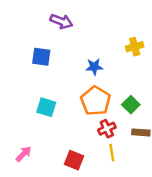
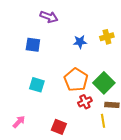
blue star: (94, 67) -> (80, 42), moved
green square: (131, 105) -> (104, 83), size x1.5
yellow line: (112, 153) -> (103, 121), moved

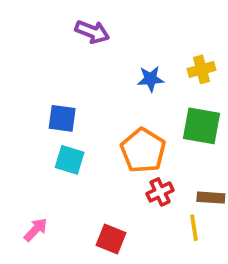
blue square: (33, 45) -> (62, 118), moved
green square: (104, 83) -> (201, 126), moved, turned -35

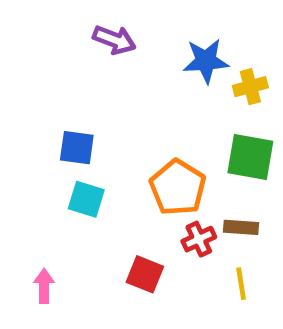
blue star: (151, 79) -> (206, 61), moved, size x1.4
brown rectangle: (211, 198) -> (241, 227), moved
pink arrow: (36, 230) -> (44, 286), turned -44
red square: (111, 239) -> (145, 274), moved

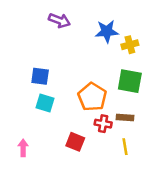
red cross: (199, 239) -> (103, 124), turned 35

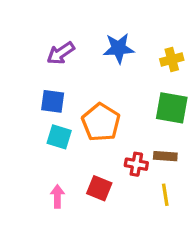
purple arrow: (59, 20) -> (61, 53), moved, turned 125
blue star: (107, 31) -> (119, 48), moved
orange pentagon: (92, 97) -> (101, 122), moved
pink arrow: (23, 148) -> (57, 196), moved

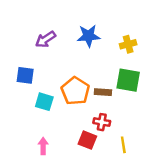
blue square: (53, 101) -> (25, 75), moved
brown rectangle: (165, 156) -> (103, 92), moved
red square: (99, 188) -> (87, 140), moved

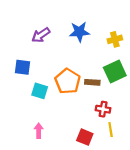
green square: (128, 80) -> (115, 72), turned -35
red cross: (102, 122) -> (103, 109), moved
red square: (87, 140) -> (85, 137), moved

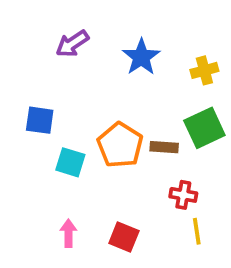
blue star: (79, 32) -> (141, 57), turned -30
purple arrow: (41, 35) -> (72, 44), moved
red square: (85, 137) -> (124, 237), moved

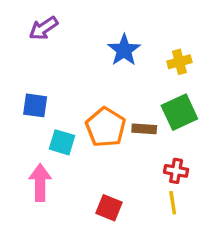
purple arrow: (72, 44) -> (43, 28), moved
red cross: (183, 195) -> (176, 171), moved
pink arrow: (68, 233) -> (40, 183), moved, size x1.5

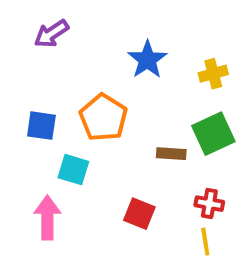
orange pentagon: (106, 127) -> (103, 118), moved
red square: (109, 208) -> (139, 214), moved

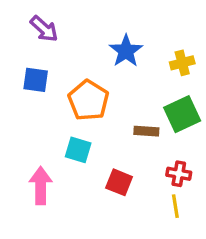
purple arrow: (51, 34) -> (44, 29), turned -104
blue square: (41, 126) -> (36, 80), moved
cyan square: (73, 170) -> (78, 150), moved

